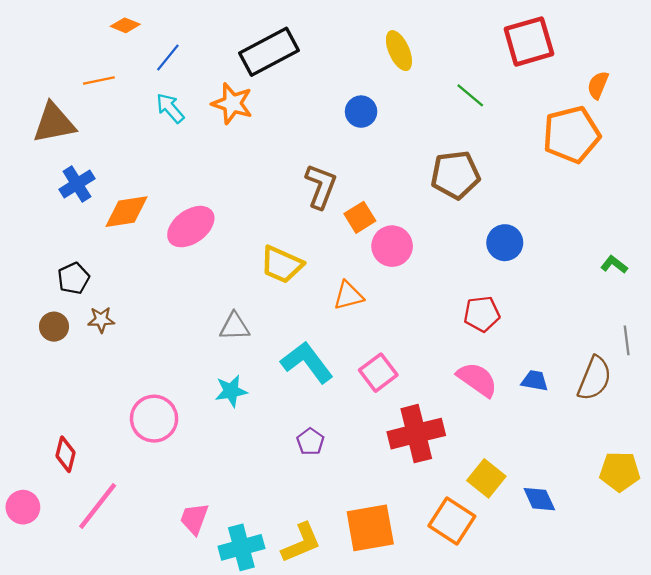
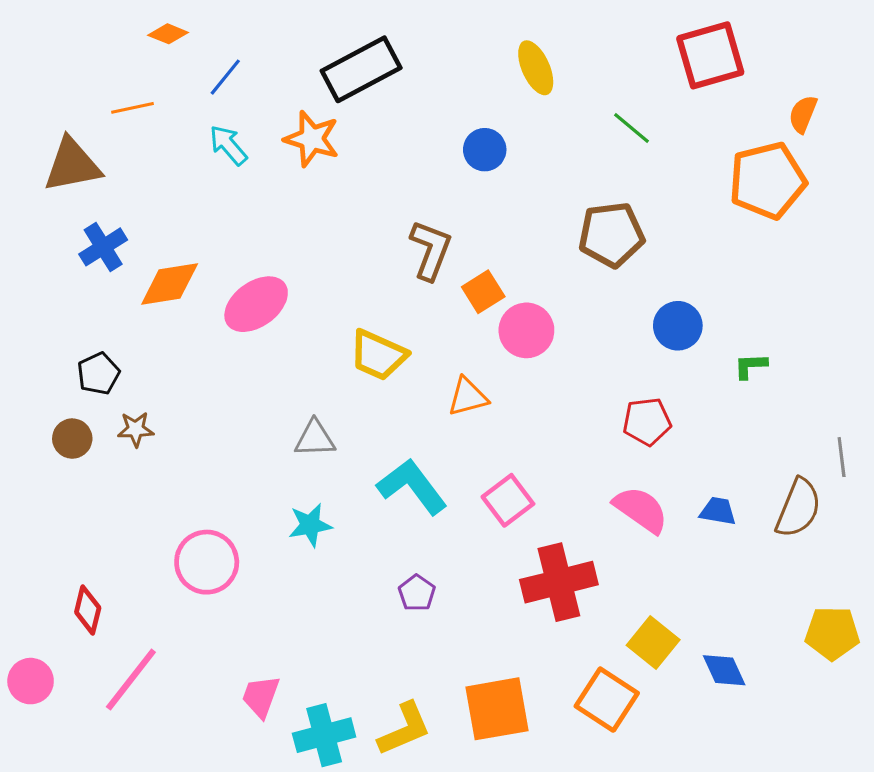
green L-shape: (614, 264) -> (750, 366), moved, turned -40

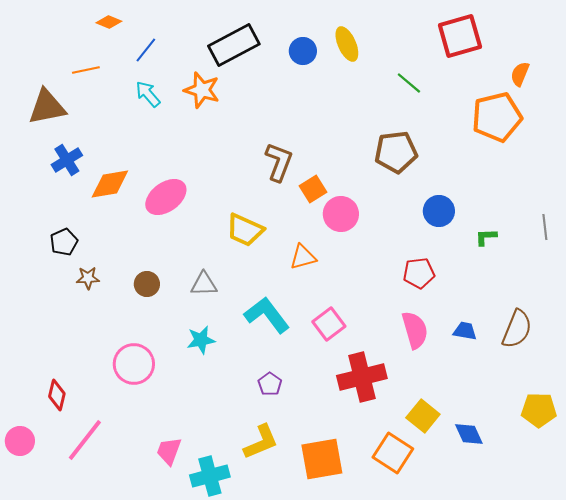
blue circle: (485, 150) -> (303, 51), moved
brown circle: (72, 439) -> (147, 284), moved
gray line: (842, 457) -> (545, 227), moved
pink semicircle: (641, 510) -> (415, 330), turned 39
yellow L-shape: (404, 729) -> (261, 442), moved

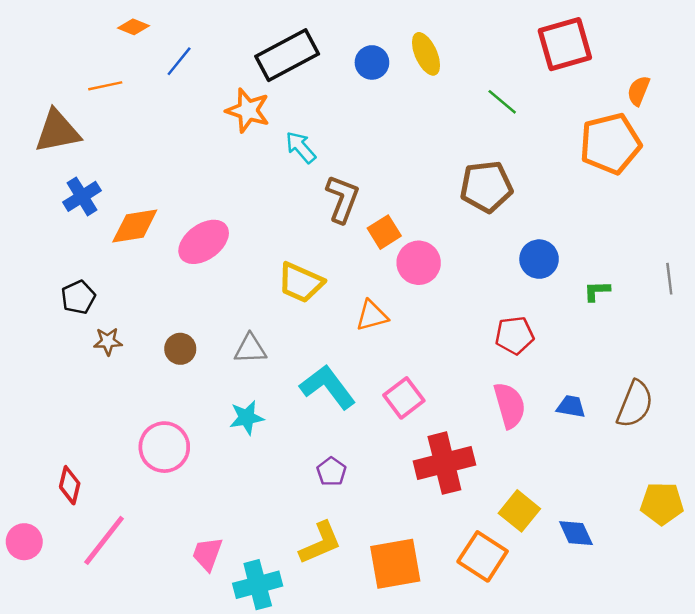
cyan arrow: (148, 94) -> (301, 147), moved

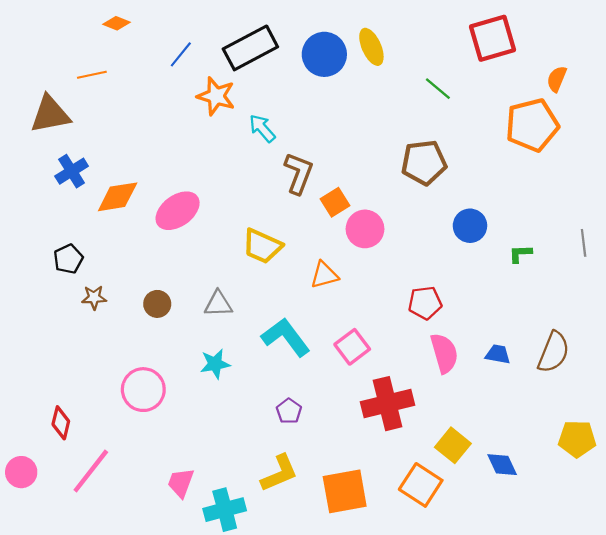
blue line: (179, 61) -> (181, 54), moved
blue circle: (372, 62) -> (324, 54), size x1.5
red pentagon: (514, 335) -> (425, 303), moved

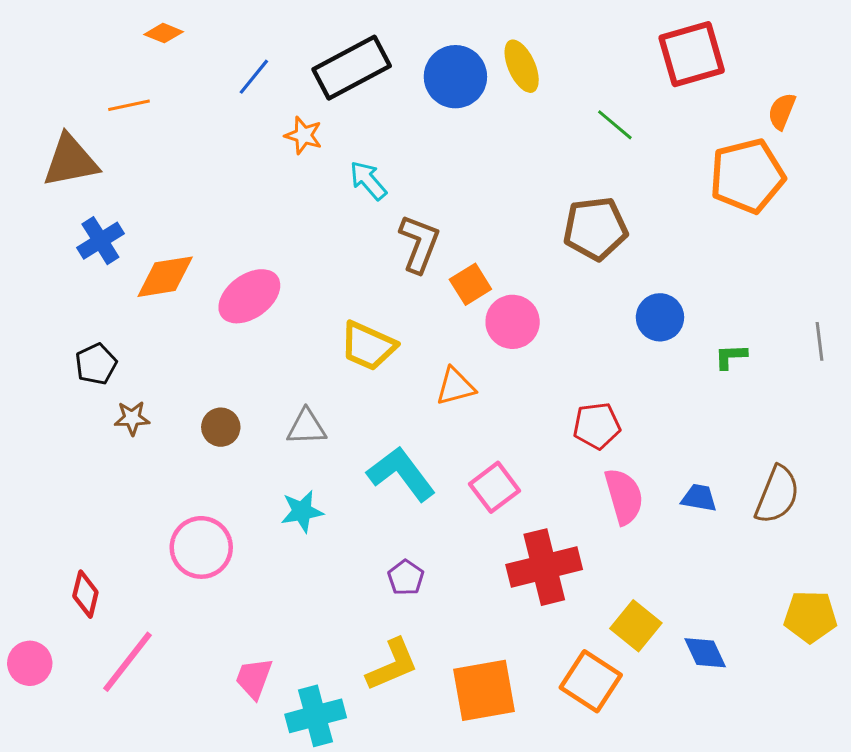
orange star: (216, 96) -> (304, 135), size x0.7

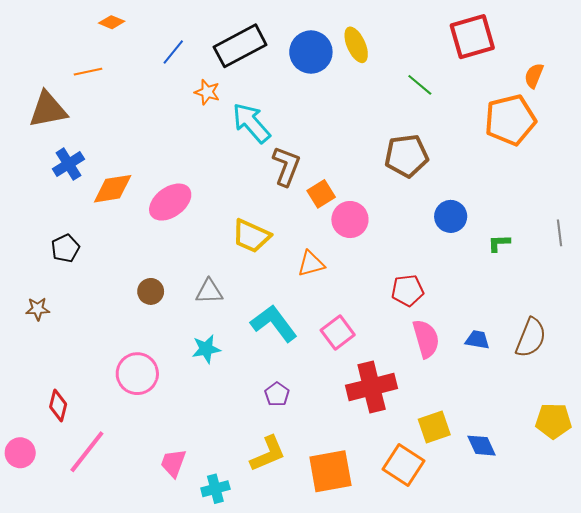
cyan arrow: (368, 180) -> (251, 123), size x1.5
brown star: (132, 418) -> (38, 309), moved
yellow square: (636, 626) -> (434, 427), turned 32
cyan cross: (316, 716) -> (215, 489), size x0.7

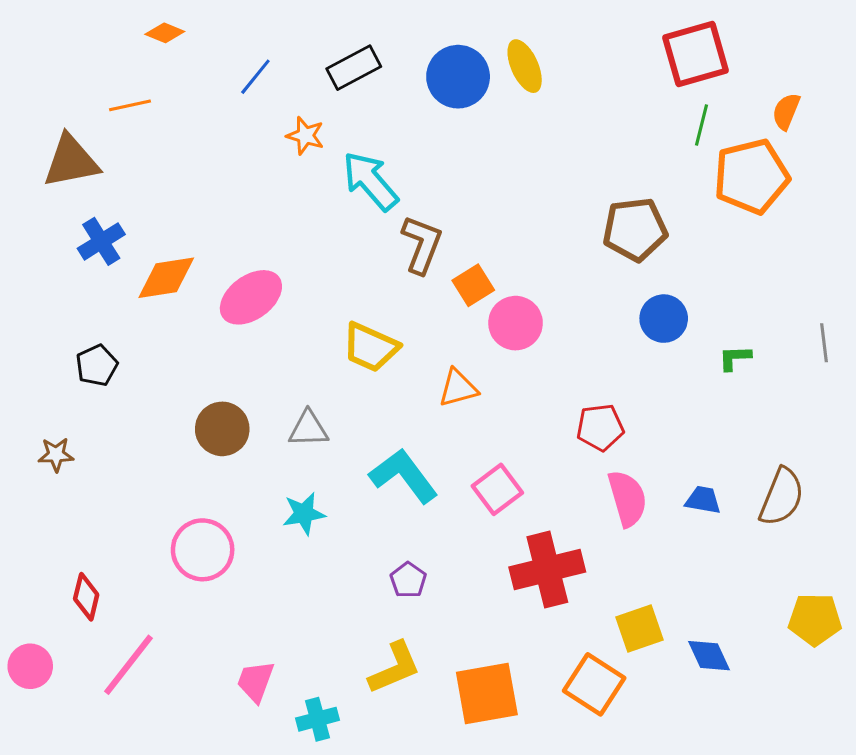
black rectangle: (240, 46) -> (354, 68), size x0.7
green line: (420, 85) -> (701, 125), moved, turned 64
brown pentagon: (406, 156) -> (635, 229), moved
brown circle: (151, 291) -> (222, 429), size x1.4

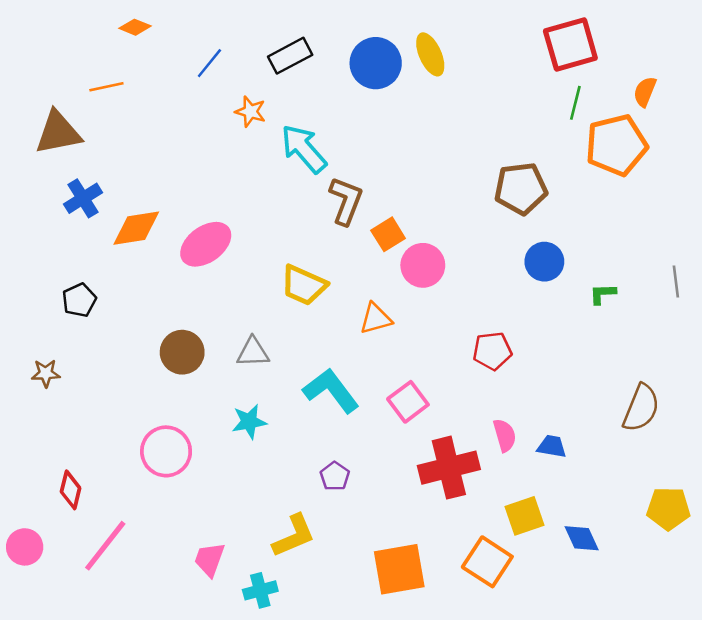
pink semicircle: (627, 498) -> (505, 435), moved, size x0.7
blue trapezoid: (703, 500) -> (552, 446), moved
yellow L-shape: (395, 668) -> (294, 536), moved

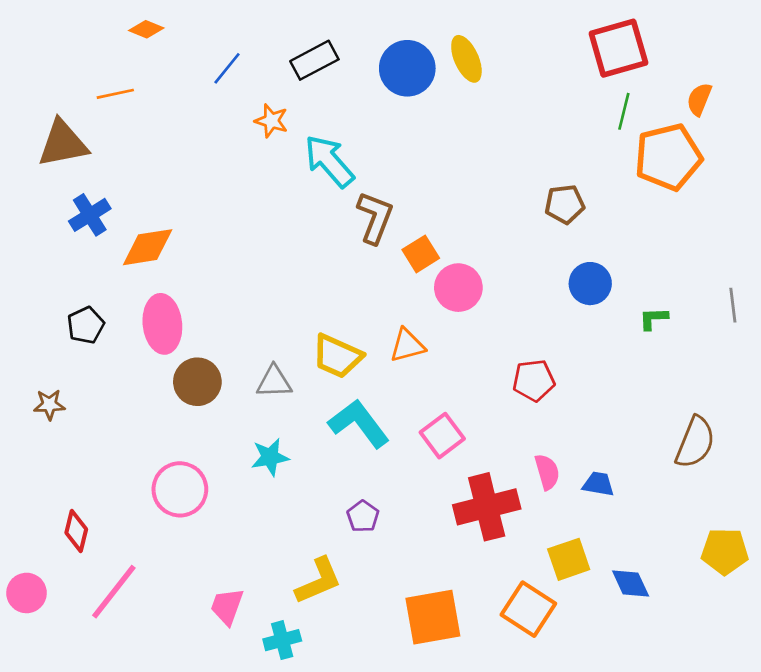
brown pentagon: (521, 188) -> (565, 204), size x0.7
pink ellipse: (206, 244) -> (162, 324), moved, turned -60
yellow trapezoid: (304, 285) -> (337, 356), moved

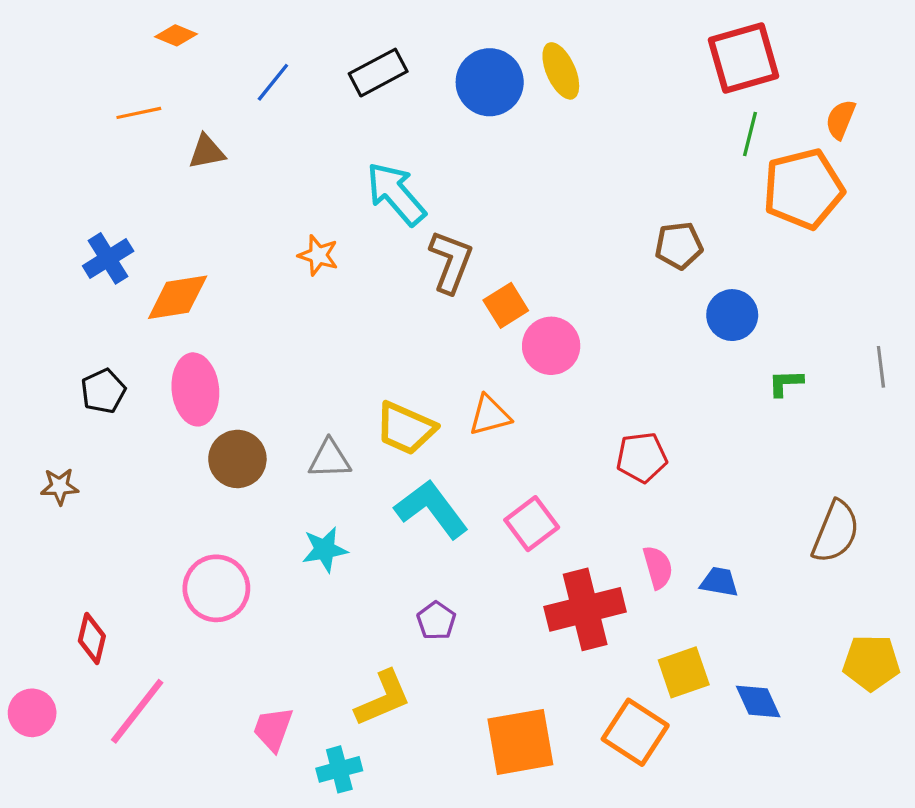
orange star: (271, 121) -> (318, 255), moved
brown triangle: (63, 144) -> (207, 152), moved, size x0.6
blue circle: (590, 284) -> (732, 315), moved

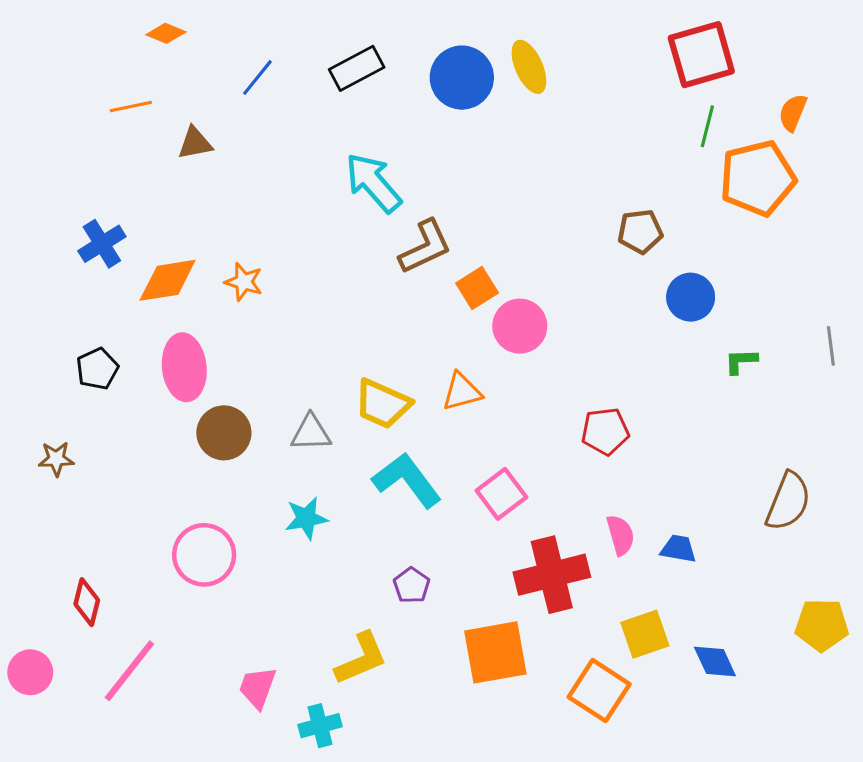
orange star: (318, 255) -> (244, 282), moved
brown L-shape: (451, 262) -> (425, 247), turned 44
orange square: (520, 742) -> (495, 652), moved

